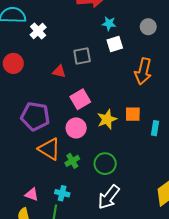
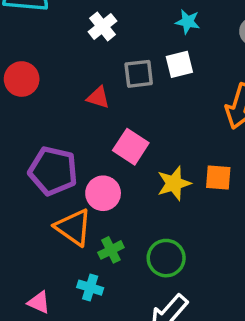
white cross: (38, 31) -> (103, 26), moved
white square: (115, 44) -> (179, 64), moved
pink square: (80, 99) -> (131, 147), turned -30
pink circle: (76, 128) -> (103, 193), moved
cyan cross: (62, 193) -> (90, 288), moved

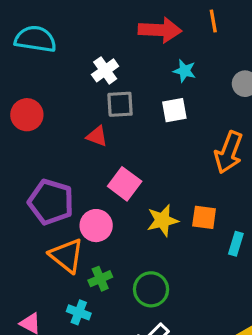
gray square: (139, 74) -> (120, 104), moved

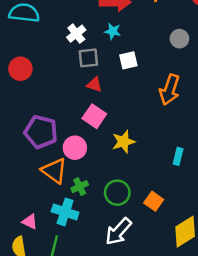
cyan star: (184, 71) -> (113, 31), moved
red triangle: (97, 136) -> (94, 85), moved
orange square: (204, 217) -> (154, 201), moved, turned 30
cyan cross: (79, 312) -> (65, 212), size x1.5

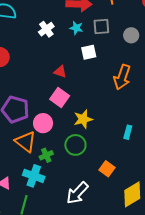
gray square: (88, 58) -> (101, 27), moved
green circle: (117, 193) -> (75, 145), moved

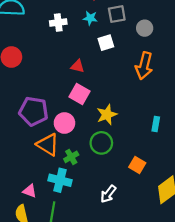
white cross: (46, 29) -> (58, 23), turned 35
gray circle: (131, 35) -> (145, 28), moved
white arrow: (77, 193) -> (108, 194), size x0.7

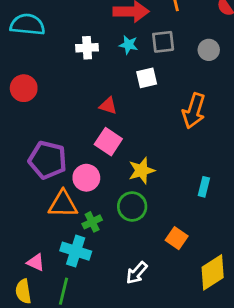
gray circle: (145, 28) -> (209, 50), moved
orange triangle: (48, 145) -> (63, 204), turned -35

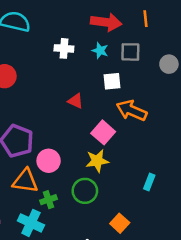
orange arrow: (194, 111) -> (131, 110), moved, turned 88
pink square: (108, 142) -> (103, 132), moved

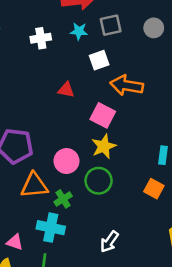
pink circle: (49, 161) -> (66, 161), moved
orange square: (120, 223) -> (154, 189), moved

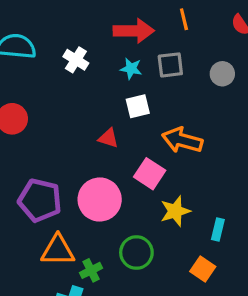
white cross: (41, 38) -> (76, 60), moved, turned 36
white square: (99, 60) -> (138, 106), moved
yellow star: (104, 146) -> (175, 211), moved
pink circle: (66, 161) -> (100, 200), moved, size x1.4

